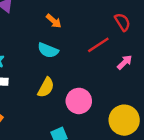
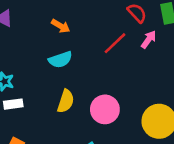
cyan semicircle: (48, 50) -> (60, 60), turned -30
pink arrow: (125, 62) -> (149, 40), moved

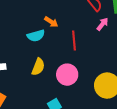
orange arrow: (61, 26) -> (51, 22), moved
red line: (115, 43) -> (74, 41), moved, turned -54

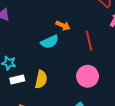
yellow semicircle: (38, 67) -> (41, 79), moved

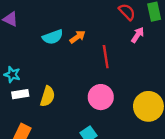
orange arrow: (63, 25) -> (78, 37), turned -64
cyan semicircle: (50, 42) -> (53, 37), moved

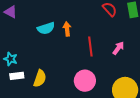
pink arrow: (138, 35) -> (118, 48), moved
orange arrow: (78, 37) -> (67, 29), turned -64

